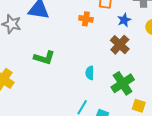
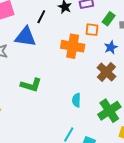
orange cross: (86, 19) -> (73, 46), size x1.6

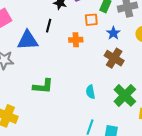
black line: (41, 17) -> (49, 26), moved
orange cross: (73, 46) -> (76, 40), size x0.6

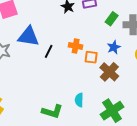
orange square: (91, 20) -> (91, 57), moved
black line: (49, 26) -> (49, 51), moved
green L-shape: (43, 86) -> (52, 111), moved

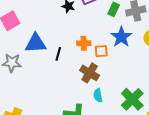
blue star: (114, 47) -> (121, 37), size x1.5
brown cross: (109, 72) -> (90, 73), moved

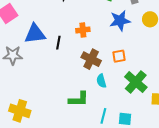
blue star: (121, 37) -> (120, 21), turned 30
orange square: (101, 51) -> (119, 56), moved

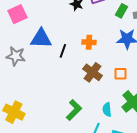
cyan semicircle: (101, 81) -> (107, 110), moved
green L-shape: (79, 99) -> (74, 110), turned -55

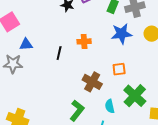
blue triangle: (41, 39) -> (26, 44), moved, size x0.6
brown cross: (93, 72) -> (92, 82), moved

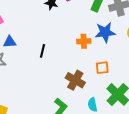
orange cross: (84, 41) -> (84, 41), moved

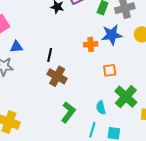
brown cross: (75, 80) -> (57, 76), moved

